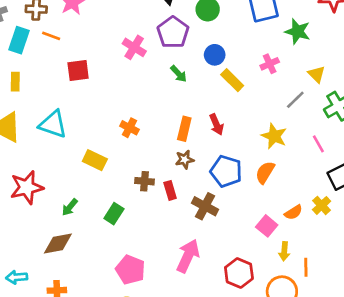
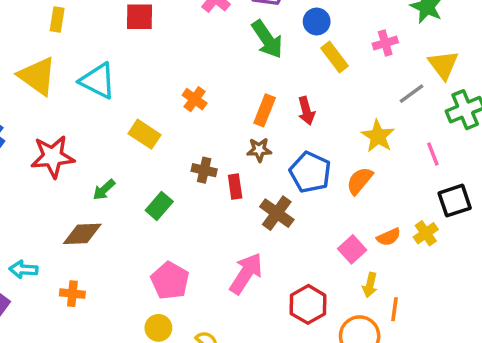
green arrow: (179, 74) -> (267, 39), size x1.6
yellow triangle: (317, 74) -> (443, 65), size x1.4

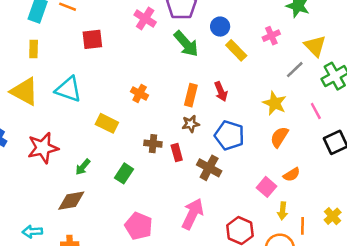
orange semicircle: (360, 181) -> (279, 137), moved
yellow cross: (426, 233) -> (333, 216), moved

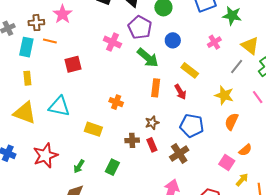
yellow rectangle: (236, 50) -> (190, 70), moved
orange rectangle: (191, 95) -> (156, 88), moved
brown star: (191, 124) -> (152, 123), moved
brown cross: (209, 168) -> (179, 153), turned 36
yellow arrow: (283, 211) -> (242, 180), turned -136

